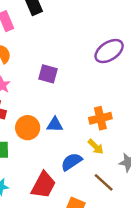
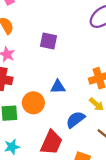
orange circle: (28, 128) -> (33, 103), moved

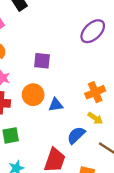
orange circle: (33, 103) -> (33, 95), moved

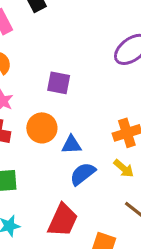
blue semicircle: (76, 135) -> (83, 174), moved

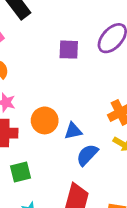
purple square: (59, 83) -> (69, 50), moved

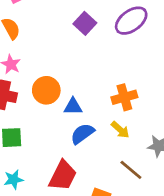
purple square: (69, 50) -> (85, 23), turned 30

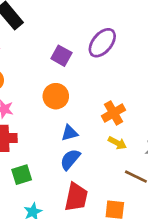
orange circle: (46, 90) -> (56, 96), moved
blue semicircle: (82, 134) -> (70, 159), moved

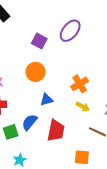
blue semicircle: (70, 159) -> (29, 122), moved
red trapezoid: (76, 197) -> (56, 131), moved

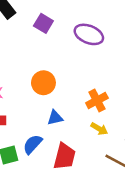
purple ellipse: (70, 31) -> (89, 34), turned 70
purple square: (39, 41) -> (43, 23), moved

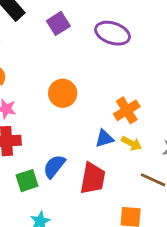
purple square: (43, 23) -> (58, 23), turned 30
blue triangle: (55, 118) -> (104, 138), moved

